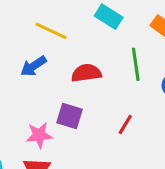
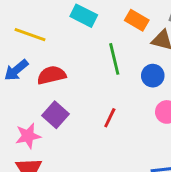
red semicircle: (86, 73) -> (52, 75), moved
purple square: (69, 116) -> (55, 115), turned 30

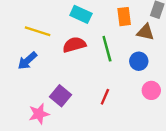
orange rectangle: (137, 20) -> (124, 17), turned 54
red semicircle: (52, 75) -> (74, 45), moved

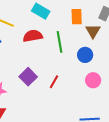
brown triangle: (145, 32) -> (93, 31), turned 42
purple square: (61, 96) -> (28, 77), moved

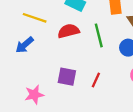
purple square: (28, 77) -> (67, 77), turned -30

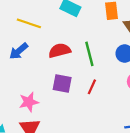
red semicircle: (68, 31) -> (60, 51), moved
green line: (99, 35) -> (89, 54), moved

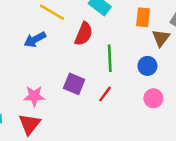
red semicircle: (60, 51) -> (84, 34), moved, turned 115

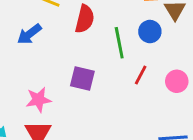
blue circle: (147, 66) -> (150, 32), moved
red line: (105, 94) -> (141, 75), moved

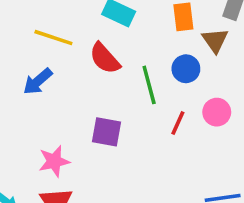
red semicircle: (85, 19) -> (105, 58), turned 128
pink circle: (177, 81) -> (217, 112), moved

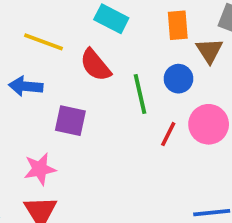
blue arrow: (38, 81) -> (26, 86), turned 44
pink circle: (217, 112) -> (209, 124), size x1.4
purple square: (106, 132) -> (70, 121), moved

